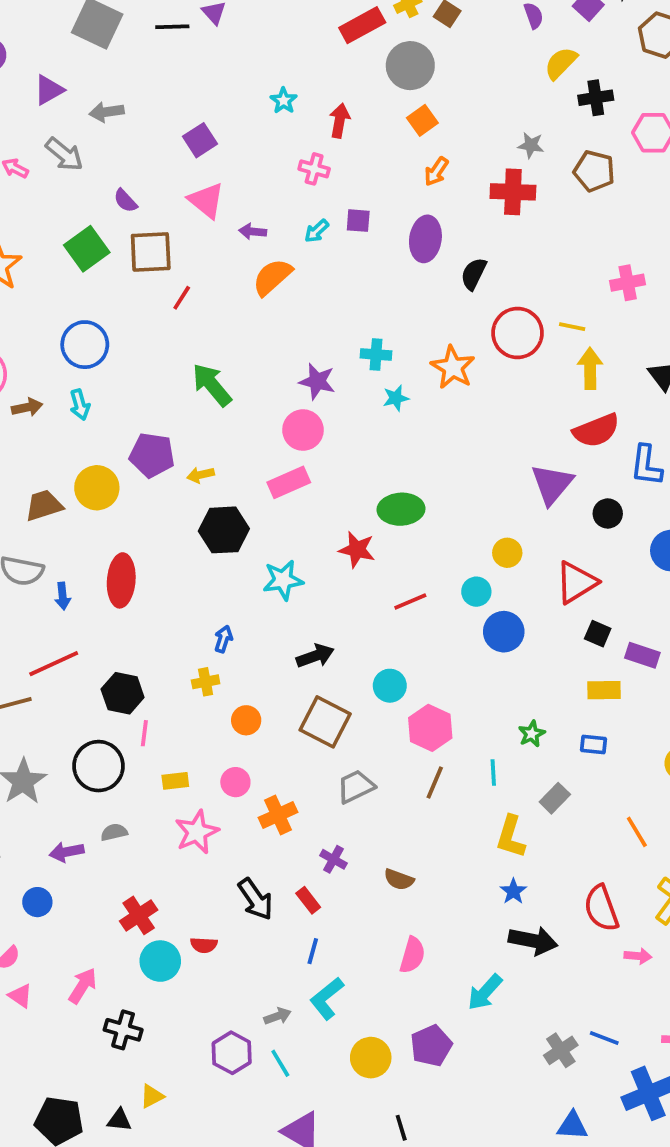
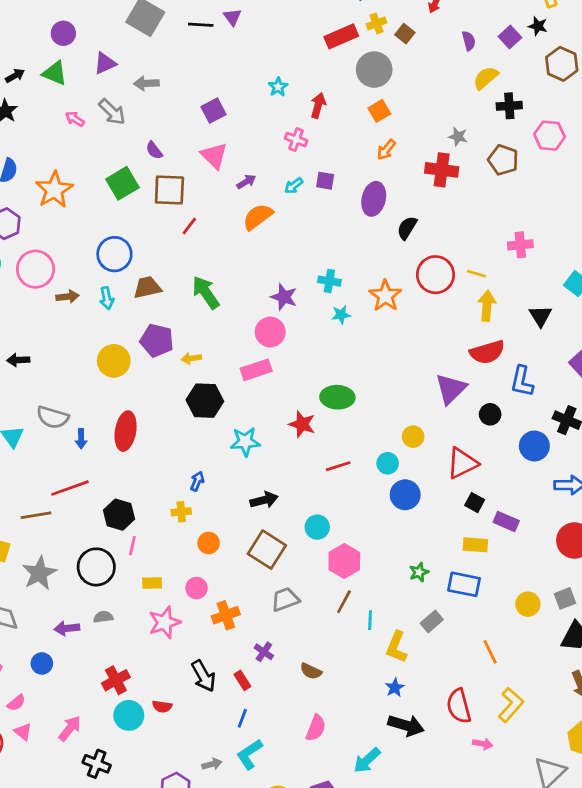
purple arrow: (253, 232) -> (246, 182), turned 138
brown trapezoid: (44, 505) -> (147, 287), moved
blue rectangle: (593, 744) -> (464, 584), size x1.6
cyan line: (493, 772) -> (370, 620), moved

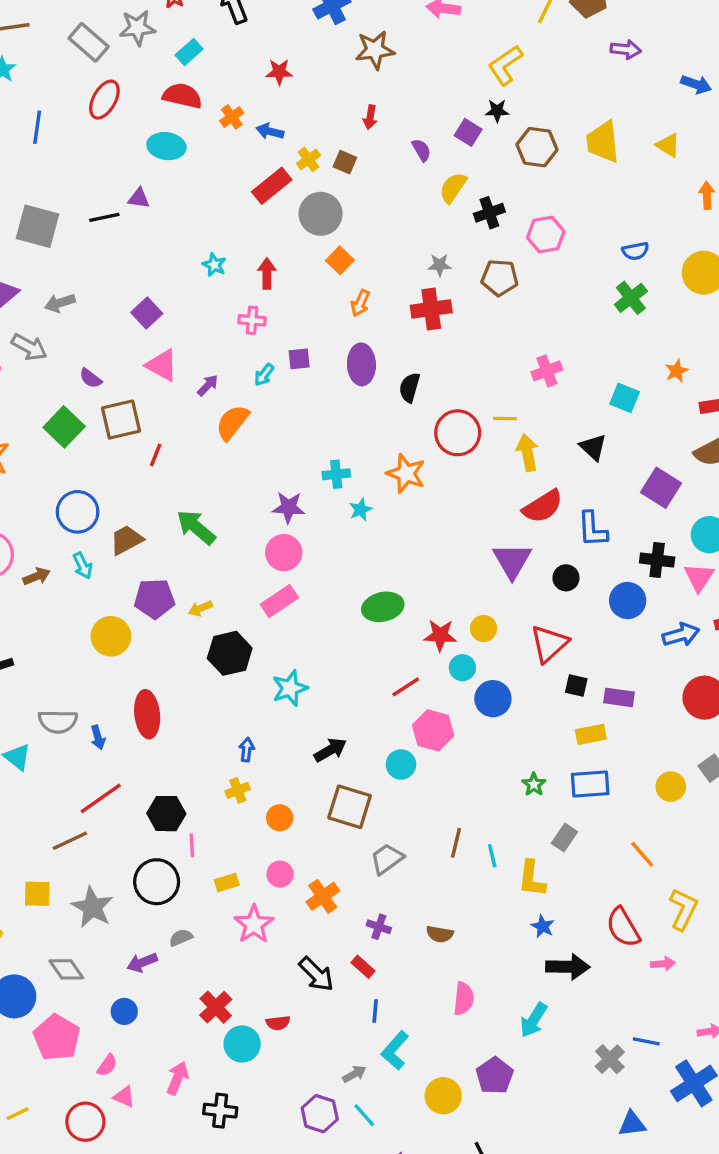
purple triangle: (232, 17) -> (139, 198), turned -30
red star: (302, 424) -> (440, 635), moved
pink hexagon: (344, 561) -> (433, 730), moved

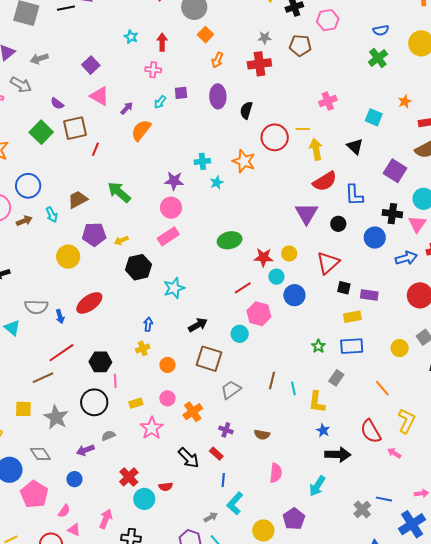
blue circle: (78, 512) -> (28, 186), moved
red ellipse: (147, 714) -> (89, 303), turned 60
pink arrow: (663, 964) -> (394, 453), turned -144

